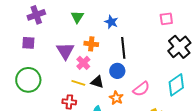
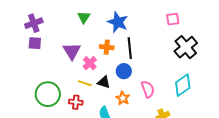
purple cross: (36, 15) -> (34, 23), moved
blue star: (111, 22) -> (118, 22), size x1.5
orange cross: (91, 44) -> (107, 47), moved
green circle: (28, 80) -> (48, 94), moved
pink semicircle: (141, 89) -> (148, 89), turned -72

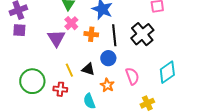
black cross: (186, 47) -> (142, 34), moved
pink cross: (90, 63) -> (71, 23), moved
yellow line: (85, 83) -> (69, 70), turned 48

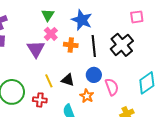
blue circle: (108, 58) -> (94, 75), moved

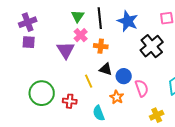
blue star: (82, 20) -> (128, 21), moved
black line: (94, 46) -> (100, 18), moved
black triangle: (68, 80) -> (106, 69), moved
yellow line: (49, 81) -> (89, 81), moved

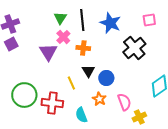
purple square: (29, 42) -> (11, 44), turned -32
black triangle: (106, 69) -> (88, 71), turned 40
pink semicircle: (142, 88) -> (124, 102), moved
red cross: (70, 101) -> (52, 103), size x1.5

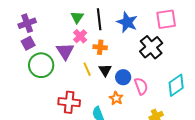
pink square: (149, 20) -> (166, 19), size x1.5
yellow line: (71, 83) -> (87, 69), moved
green circle: (24, 95) -> (41, 65), moved
pink semicircle: (124, 102) -> (141, 86), moved

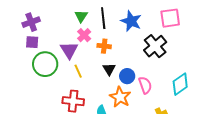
purple square: (28, 43) -> (32, 42), turned 32
yellow line: (87, 69) -> (78, 71), moved
orange star: (116, 98) -> (120, 97), size x1.5

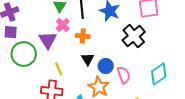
yellow line: (78, 71) -> (59, 69), moved

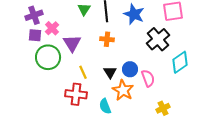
pink cross: (63, 25) -> (52, 28), moved
black triangle: (88, 59) -> (110, 72), moved
cyan diamond: (159, 74) -> (180, 62), moved

